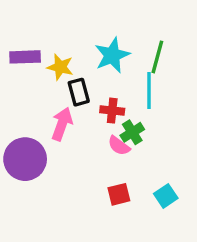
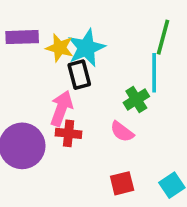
cyan star: (112, 55) -> (86, 48), moved
red cross: (112, 111) -> (69, 133), moved
green cross: (132, 132) -> (136, 100), moved

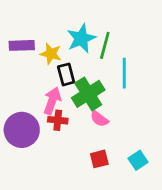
green line: (163, 37) -> (105, 45), moved
cyan star: (86, 48) -> (81, 38), moved
green cross: (136, 100) -> (88, 94), moved, size x1.6

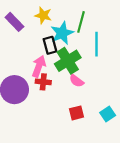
cyan star: (81, 38) -> (62, 33), moved
purple rectangle: (22, 45) -> (14, 22), turned 48
yellow star: (51, 54) -> (43, 15), moved

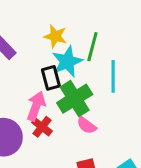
yellow star: (43, 15) -> (55, 36), moved
red cross: (43, 82) -> (42, 127), turned 32

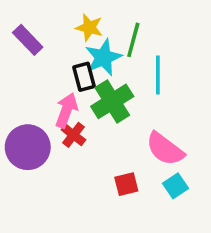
pink semicircle: (87, 125) -> (165, 149), moved, size x1.6

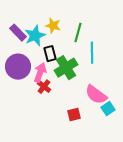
cyan star: (103, 57) -> (35, 36), moved
purple circle: (28, 147) -> (18, 67), moved
cyan square: (176, 186) -> (108, 109), moved

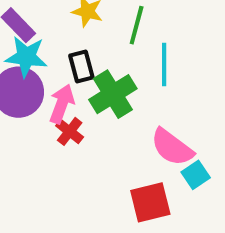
cyan star: (35, 36) -> (26, 57), moved, turned 30
red square: (74, 115) -> (150, 202), moved, size x1.5

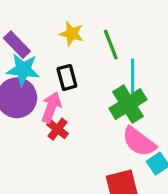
green line: (137, 25) -> (111, 45), turned -36
green cross: (113, 94) -> (128, 104), moved

